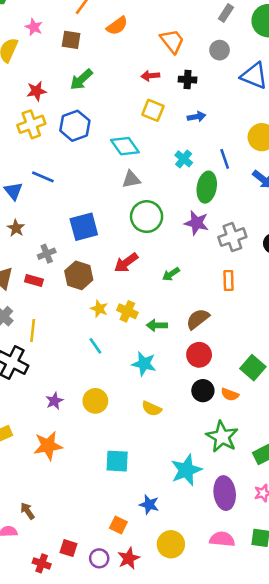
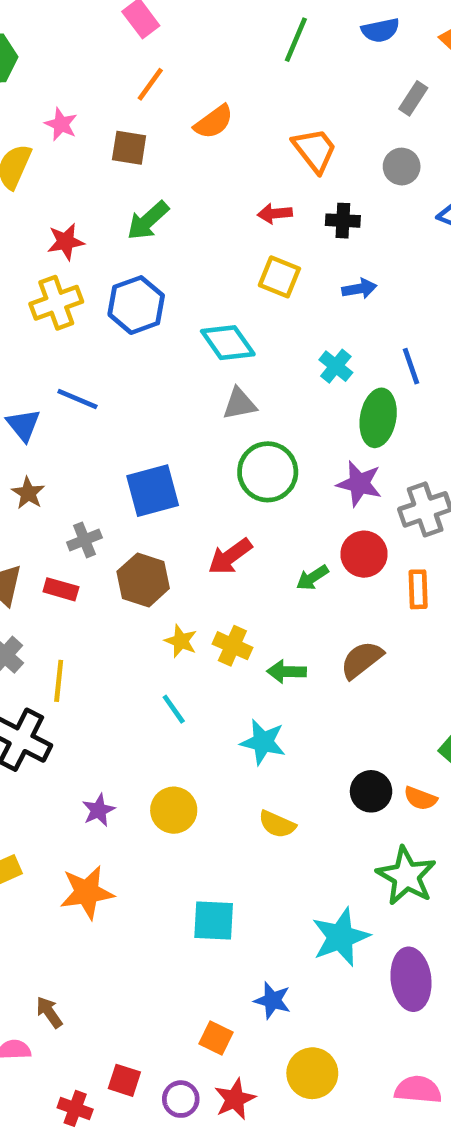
red circle: (199, 355) -> (364, 554), moved
pink semicircle: (222, 539) -> (418, 1090), moved

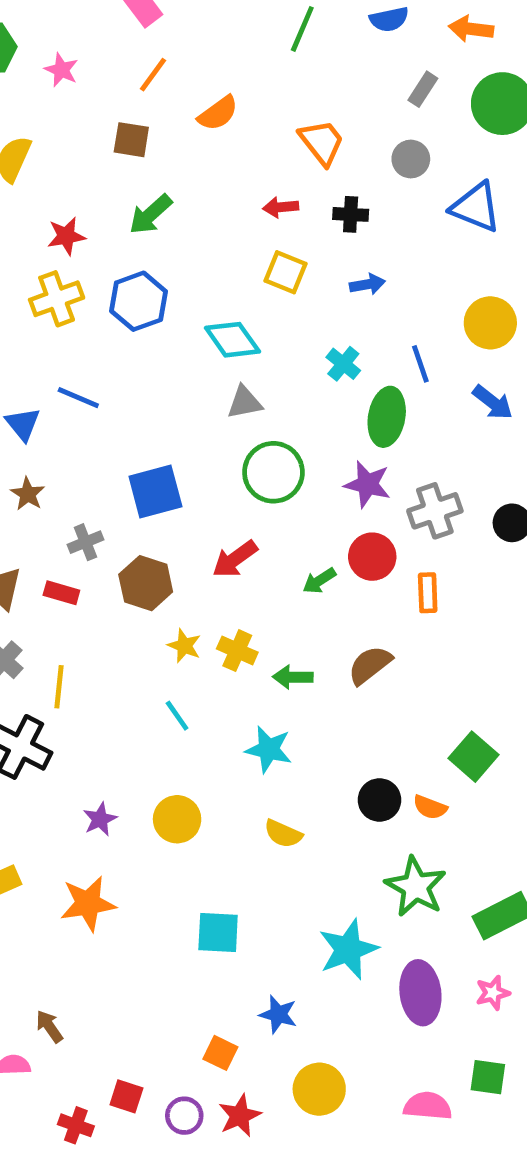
pink star: (61, 124) -> (61, 70), moved

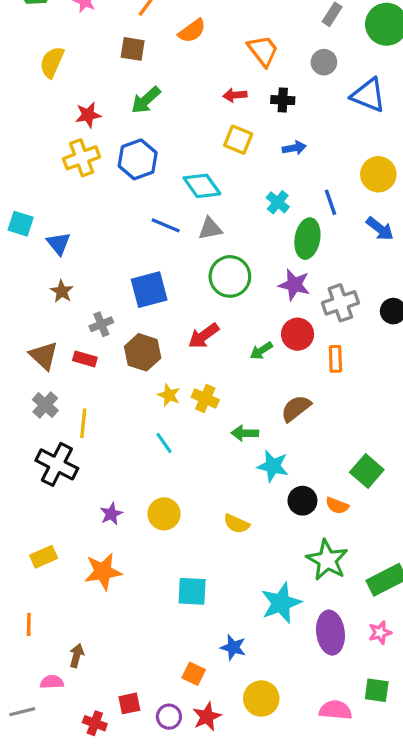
blue line: (78, 398) -> (166, 225), moved
green arrow: (293, 677) -> (245, 433), moved
cyan star: (269, 749) -> (273, 466), moved
brown arrow: (49, 1026) -> (77, 656), turned 50
red square: (126, 1096) -> (129, 703), turned -30

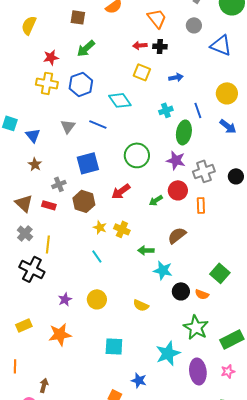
black cross: (283, 100) -> (160, 46), moved
yellow cross: (82, 158) -> (47, 83), turned 30
cyan cross: (278, 202) -> (166, 110), turned 32
gray triangle: (210, 229) -> (68, 126), moved, turned -42

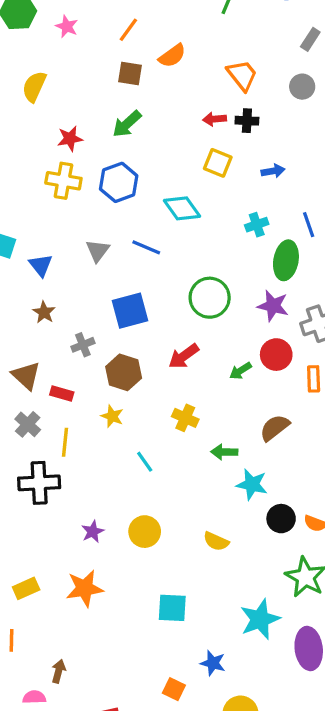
brown square: (78, 17) -> (130, 74), moved
red rectangle: (49, 205) -> (62, 394), moved
yellow star: (100, 227) -> (112, 416), moved
black cross: (32, 269) -> (39, 483), turned -30
yellow rectangle: (24, 325) -> (26, 588), moved

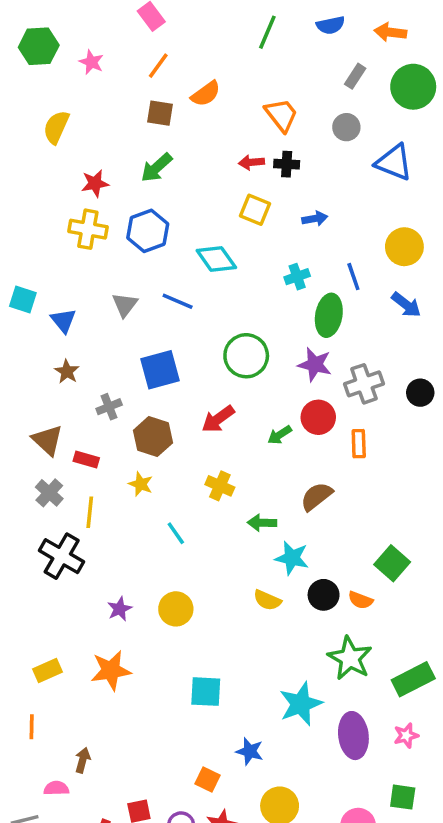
black cross: (39, 483) -> (62, 556), turned 33
yellow semicircle: (216, 541) -> (267, 600), moved

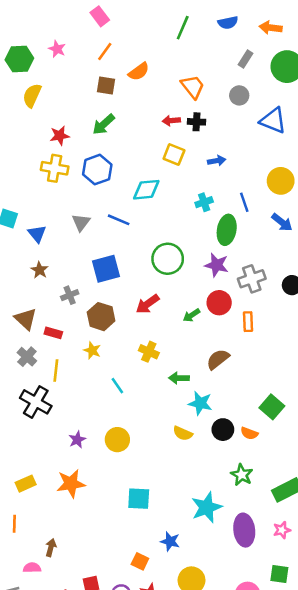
green hexagon: (39, 46) -> (19, 59), moved
cyan diamond: (216, 259) -> (146, 190), turned -60
green star: (350, 658) -> (242, 475), size x0.7

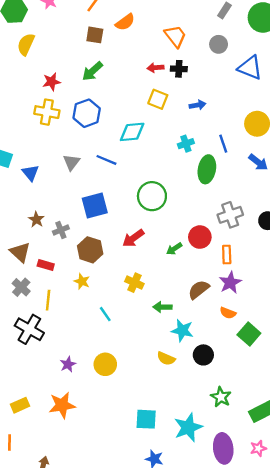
purple star: (217, 265) -> (230, 283), moved, turned 30
brown star: (40, 270) -> (36, 220), moved
orange semicircle: (249, 433) -> (228, 313), moved
cyan square: (139, 499) -> (146, 419), moved

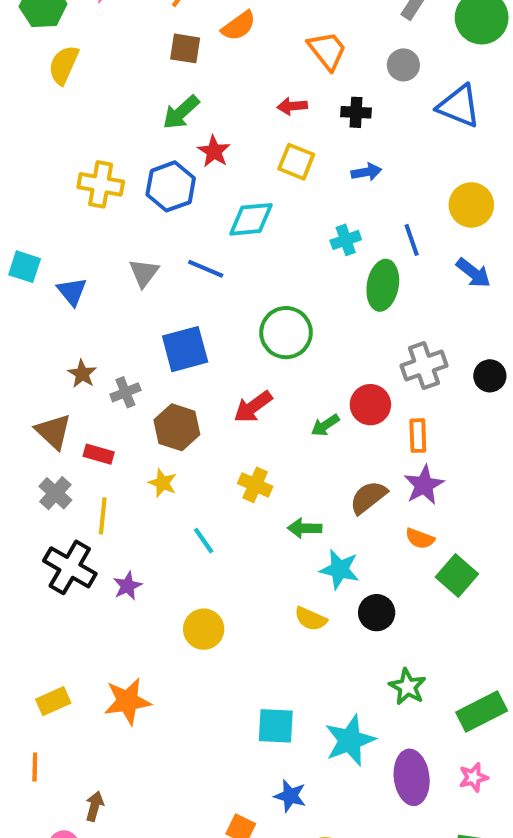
black cross: (179, 69) -> (356, 112), moved
red star: (52, 82) -> (214, 151), moved, turned -30
purple star: (68, 364) -> (127, 586), moved

